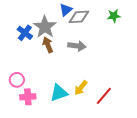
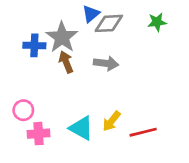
blue cross: (25, 33) -> (34, 45), turned -35
cyan triangle: (59, 93) -> (81, 128), turned 48
red line: (104, 96) -> (143, 132), turned 36

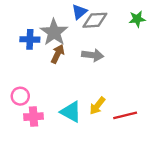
brown arrow: (66, 62) -> (58, 54), turned 48

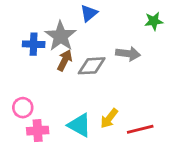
gray diamond: (95, 20) -> (92, 66), moved
gray arrow: (93, 55) -> (128, 54), moved

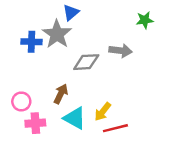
blue triangle: (89, 13) -> (71, 12), moved
brown arrow: (65, 60) -> (61, 94), moved
red line: (140, 129) -> (115, 128), moved

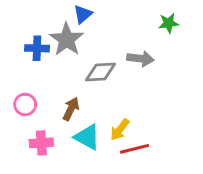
pink circle: (21, 101) -> (25, 104), moved

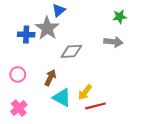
gray arrow: (140, 59) -> (113, 42), moved
pink cross: (41, 143) -> (19, 108), moved, turned -35

